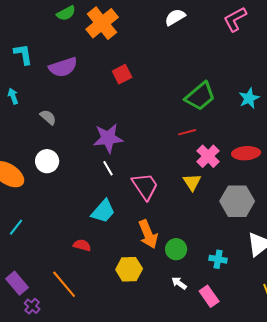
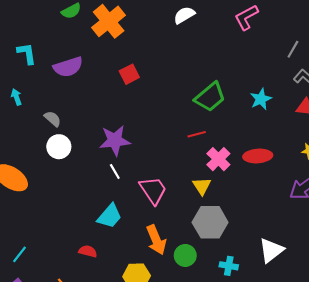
white circle: (47, 161) -> (59, 147), moved
gray hexagon: (237, 201) -> (210, 222), moved
cyan line: (16, 227) -> (19, 254), moved

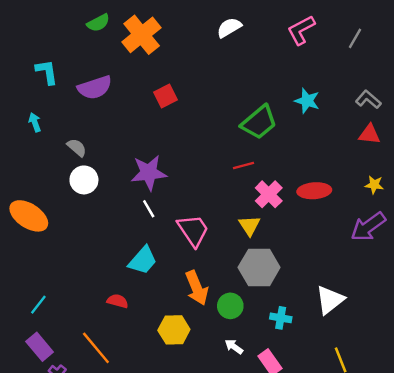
gray line: (293, 49) -> (355, 38), moved
cyan star: (261, 99) -> (307, 101), moved, turned -30

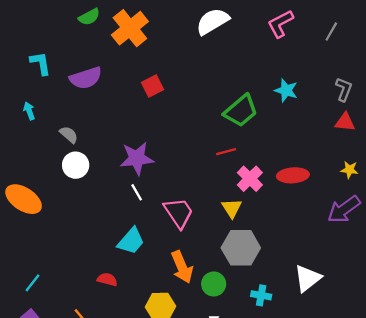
white semicircle: (229, 28) -> (213, 21), size x1.4
gray L-shape: (368, 100) -> (344, 89), turned 70

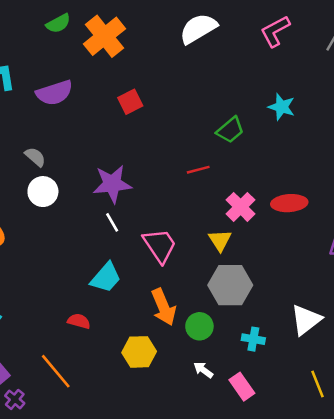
green trapezoid: (241, 111) -> (230, 130), size x0.7
red line: (226, 152) -> (198, 170), moved

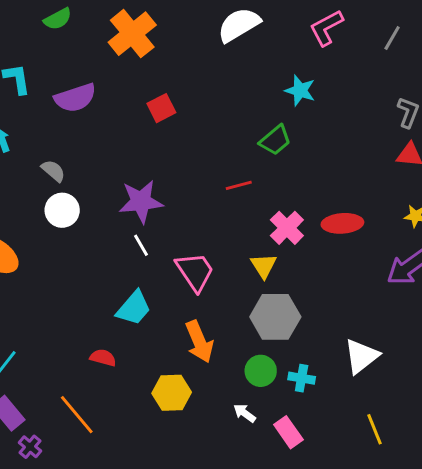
green semicircle: (58, 23) -> (58, 19), moved
cyan star: (282, 107) -> (300, 91), moved
green circle: (199, 326) -> (261, 371), moved

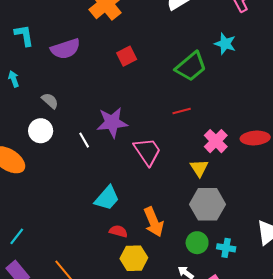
green trapezoid: (275, 140) -> (191, 66), moved, size x1.4
white circle: (62, 210) -> (41, 131), moved
white line: (141, 245) -> (84, 140), moved
pink trapezoid: (195, 272) -> (147, 151), moved
red semicircle: (103, 358) -> (118, 231), moved

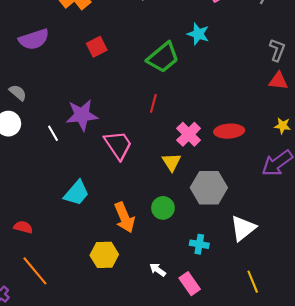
red line: (182, 111) -> (153, 103), turned -60
gray hexagon: (207, 204) -> (209, 188), moved
red semicircle: (118, 231) -> (23, 227), moved
green circle: (197, 243) -> (163, 208), moved

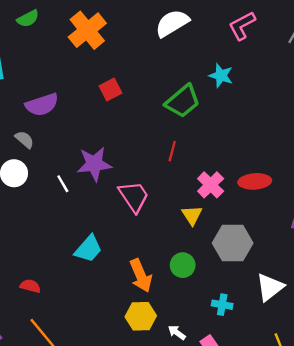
purple semicircle: (34, 39) -> (42, 105), moved
yellow hexagon: (104, 255) -> (141, 316), moved

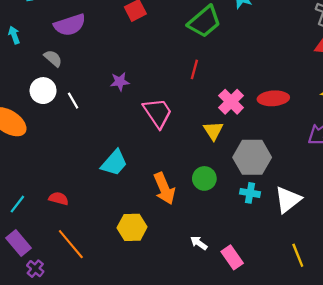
purple star: (94, 164) -> (120, 82), size x0.6
white line: (63, 184) -> (73, 101), moved
cyan cross: (222, 305) -> (250, 193), moved
yellow hexagon: (141, 316) -> (132, 227), moved

